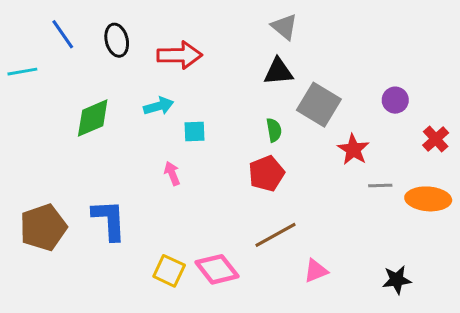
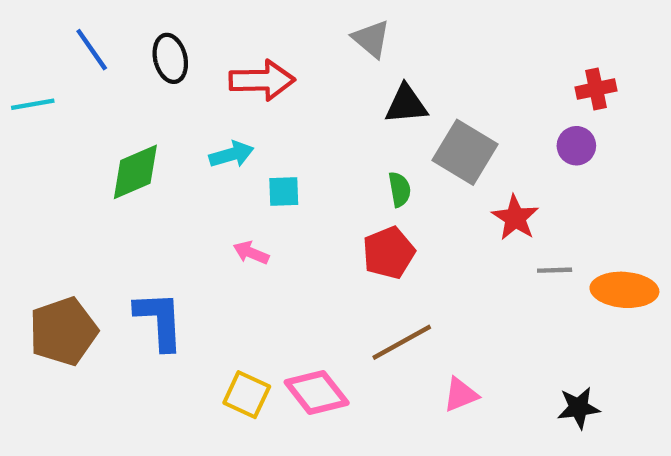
gray triangle: (284, 27) -> (371, 39), moved
red cross: (436, 139) -> (596, 89), moved, turned 30
pink arrow: (172, 173) -> (251, 253), turned -45

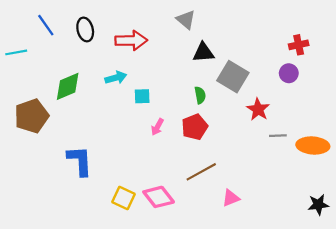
pink arrow: (251, 253) -> (157, 127), moved, turned -84
brown pentagon: (63, 331) -> (32, 116), moved
black star: (579, 408) -> (318, 205), moved

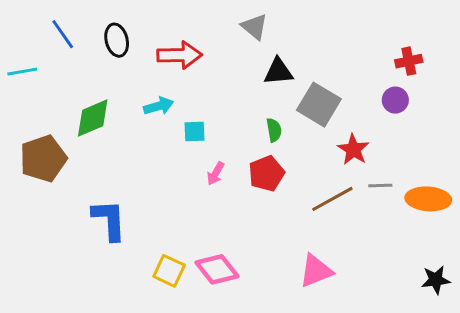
brown line: (201, 172) -> (332, 199), moved
pink triangle: (231, 198) -> (316, 271), size x1.4

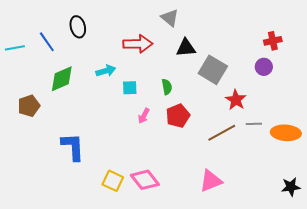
blue line: (63, 34) -> (47, 42), moved
red arrow: (180, 55) -> (138, 44), moved
green semicircle: (274, 130) -> (167, 87), moved
brown pentagon: (43, 158) -> (29, 106), size x0.7

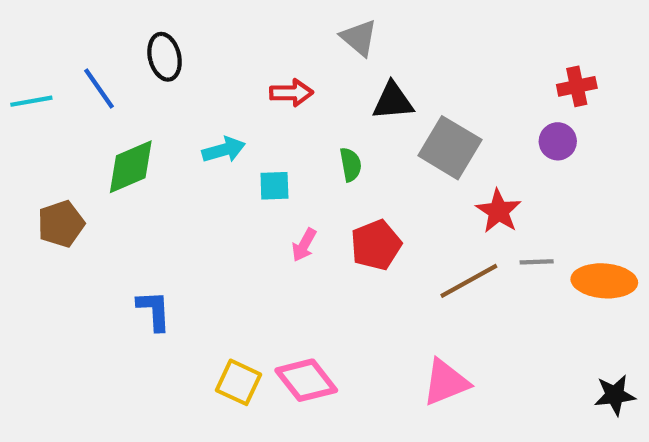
red arrow: (138, 44) -> (291, 93), size x0.7
green semicircle: (167, 87) -> (351, 165), moved
blue L-shape: (73, 147) -> (154, 310), size x0.7

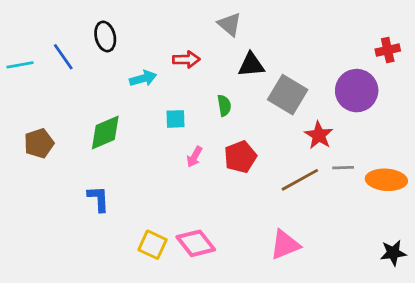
red cross: (577, 86) -> (388, 50), moved
purple circle: (558, 141) -> (357, 91), size x1.8
cyan arrow: (224, 150) -> (143, 78), moved
green diamond: (131, 167) -> (105, 132), moved

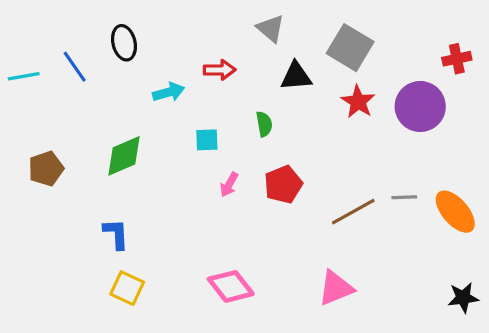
gray square: (288, 95) -> (350, 48), moved
red star: (319, 135) -> (358, 102), moved
orange ellipse: (386, 180) -> (455, 212), turned 45
yellow square: (153, 245) -> (127, 288), moved

